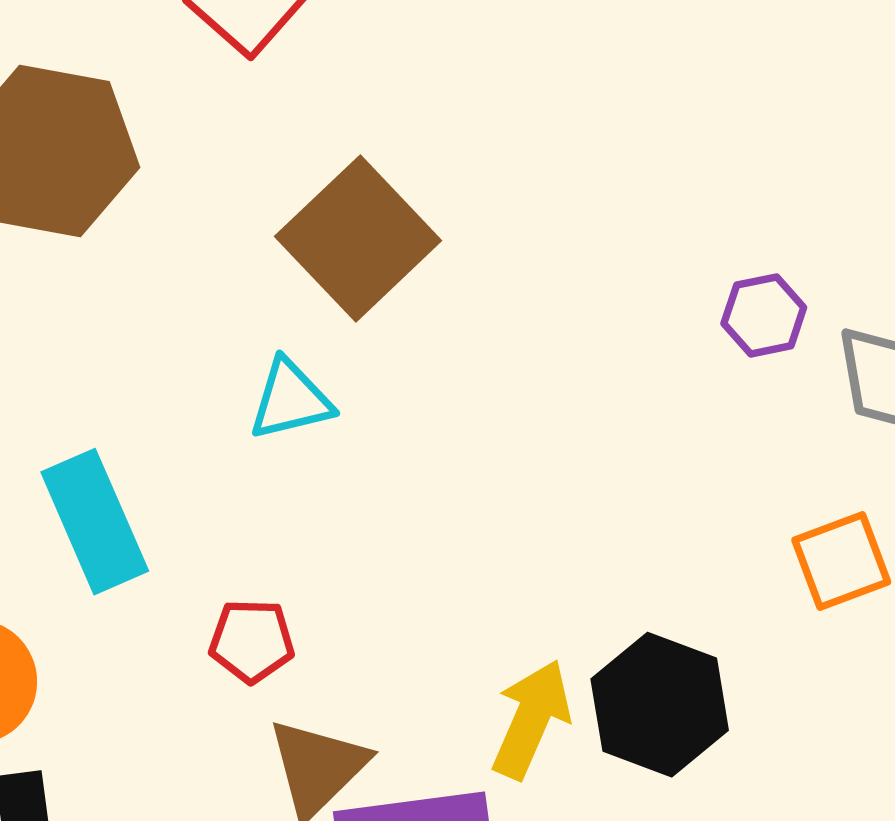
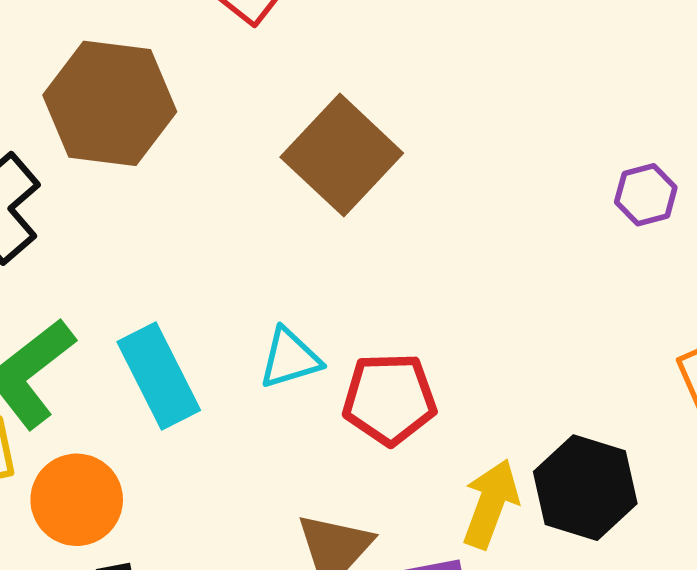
cyan triangle: (291, 400) -> (290, 358), moved
red pentagon: (252, 641) -> (389, 399), moved, size x1.5

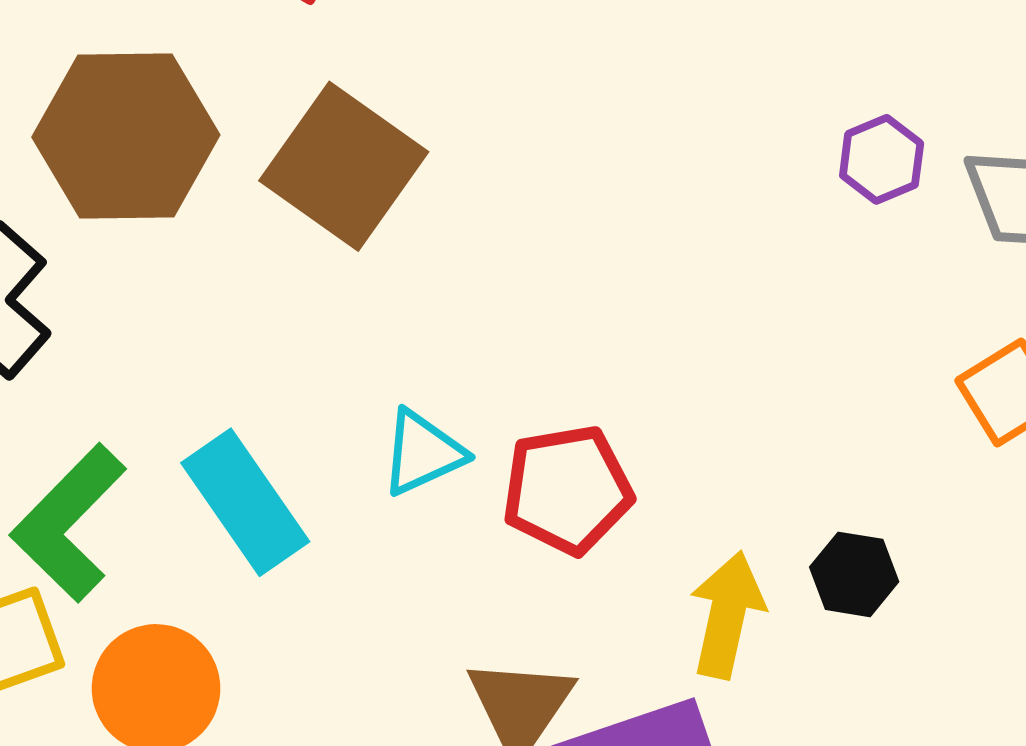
brown square: (342, 155) -> (344, 166), moved
black hexagon: (585, 488) -> (854, 574), size x0.6

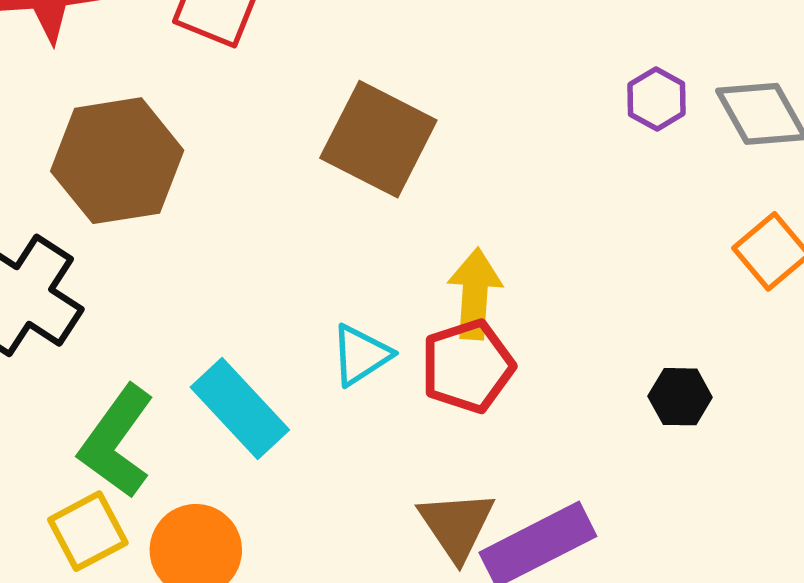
brown square: (344, 166) -> (378, 139), moved
yellow arrow: (727, 615) -> (475, 294), moved

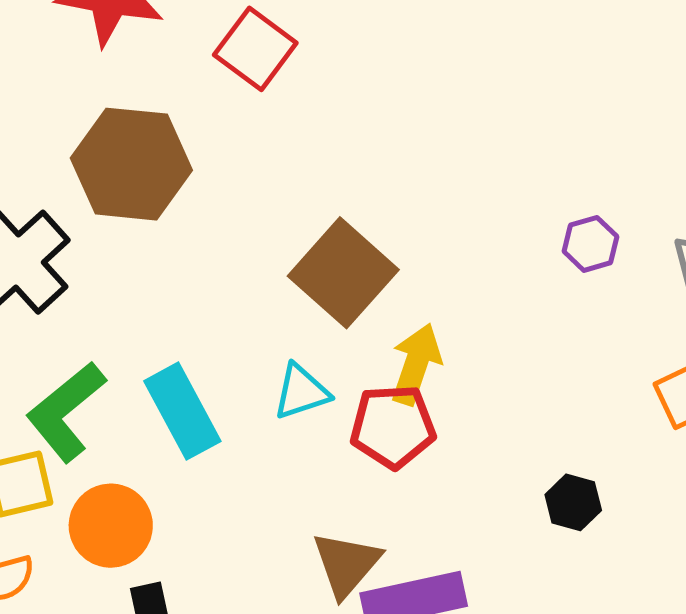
purple hexagon: (657, 99) -> (590, 244), moved
brown square: (378, 139) -> (343, 273), moved

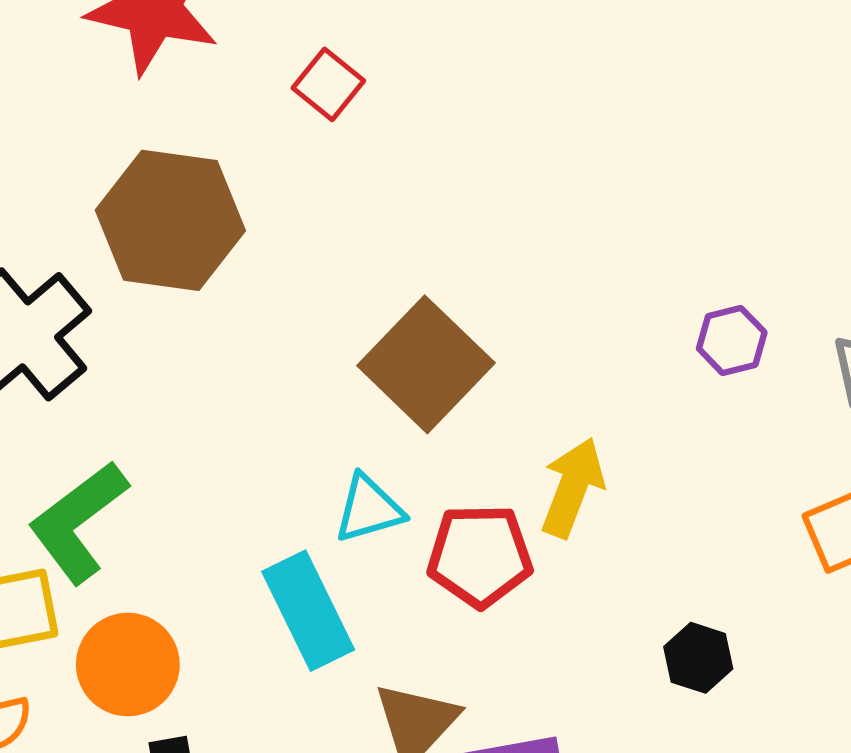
red square: (255, 49) -> (328, 84), size x0.7
yellow arrow: (416, 364) -> (572, 488), moved
cyan rectangle: (182, 411) -> (308, 611), moved

